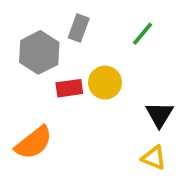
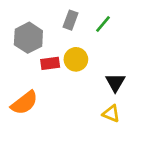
gray rectangle: (79, 28) -> (70, 20), moved

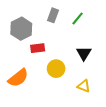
yellow circle: (76, 59) -> (56, 69), moved
black triangle: (115, 82) -> (84, 53), moved

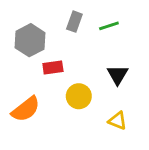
green line: (78, 18) -> (109, 26), turned 32

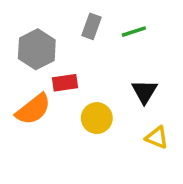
orange semicircle: (26, 109) -> (33, 109), moved
yellow triangle: (118, 121) -> (157, 137), moved

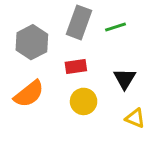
gray rectangle: (91, 26) -> (79, 22), size x1.5
red rectangle: (65, 83) -> (76, 67), moved

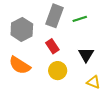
red rectangle: (76, 67) -> (52, 46), turned 64
orange semicircle: (29, 94) -> (20, 65), turned 70

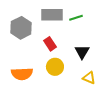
gray rectangle: (54, 16) -> (52, 15), turned 70
orange semicircle: (20, 65) -> (22, 74), moved, turned -35

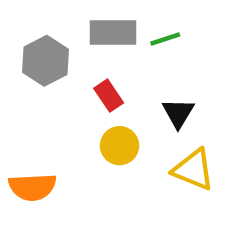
orange semicircle: (22, 74) -> (32, 187), moved
yellow triangle: (89, 78) -> (194, 170), size x1.5

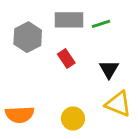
yellow circle: (120, 146) -> (73, 119), moved

